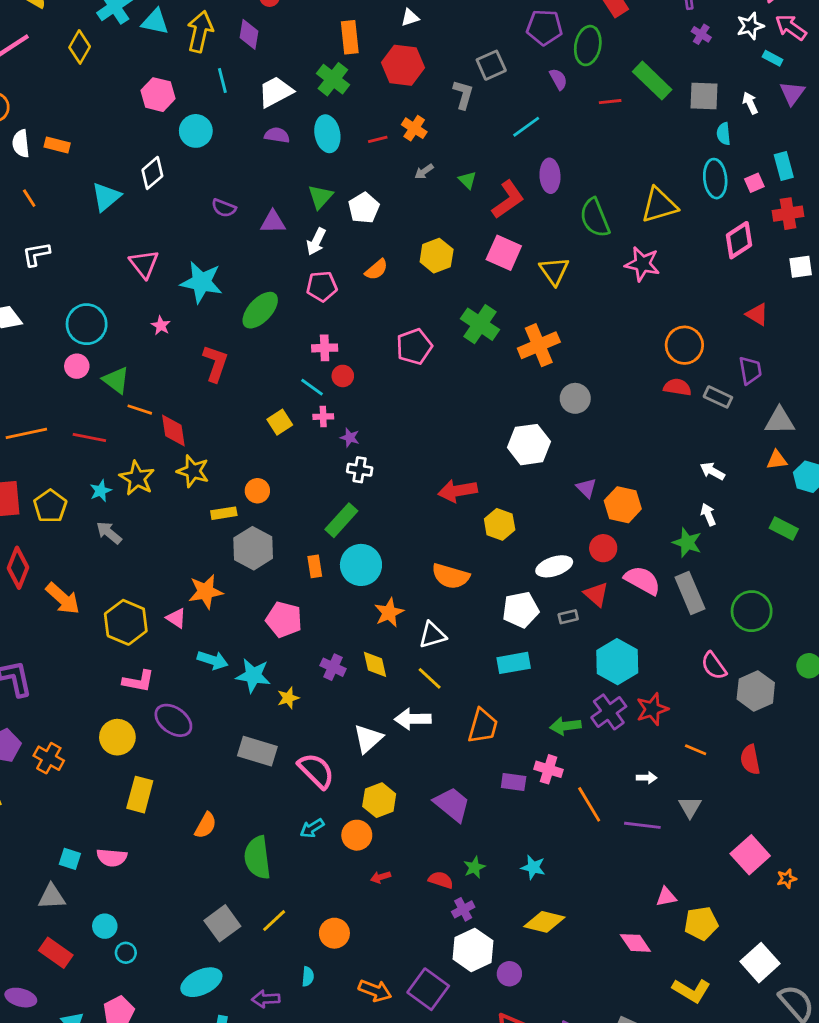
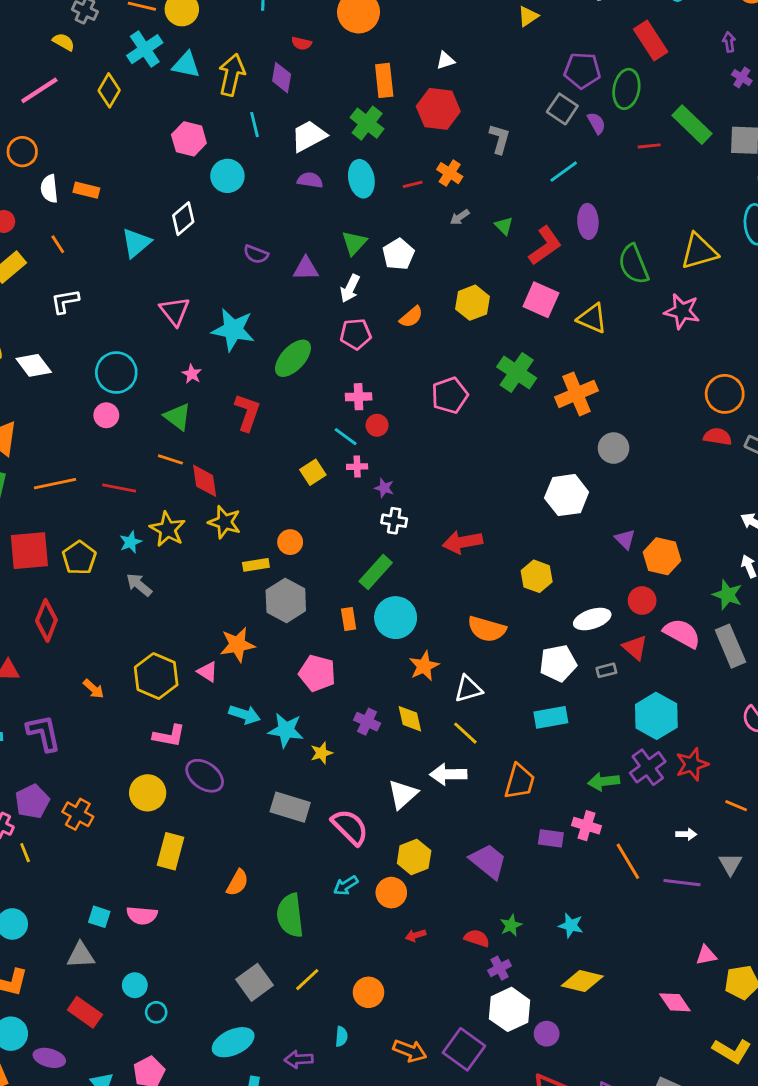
gray square: (491, 65) -> (562, 109), moved, turned -32
yellow triangle: (554, 271) -> (592, 318), turned -32
green triangle: (116, 380) -> (178, 417), moved
red arrow: (458, 491) -> (463, 542), moved
orange arrow: (63, 599) -> (93, 689), moved, size x0.6

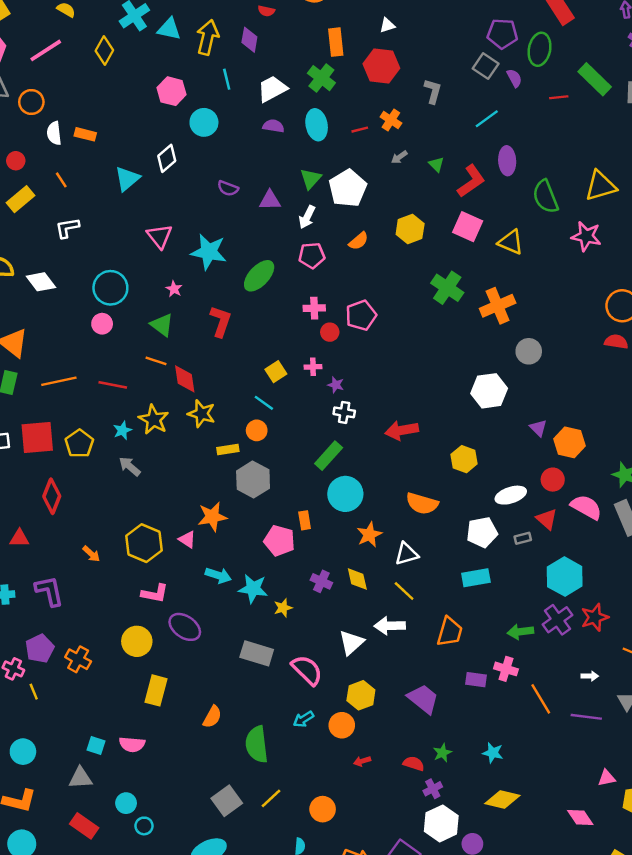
white pentagon: (398, 254) -> (348, 188), size x1.4
pink pentagon: (450, 395) -> (361, 315), moved
cyan line: (346, 437) -> (264, 403), moved
orange rectangle: (349, 619) -> (305, 520), moved

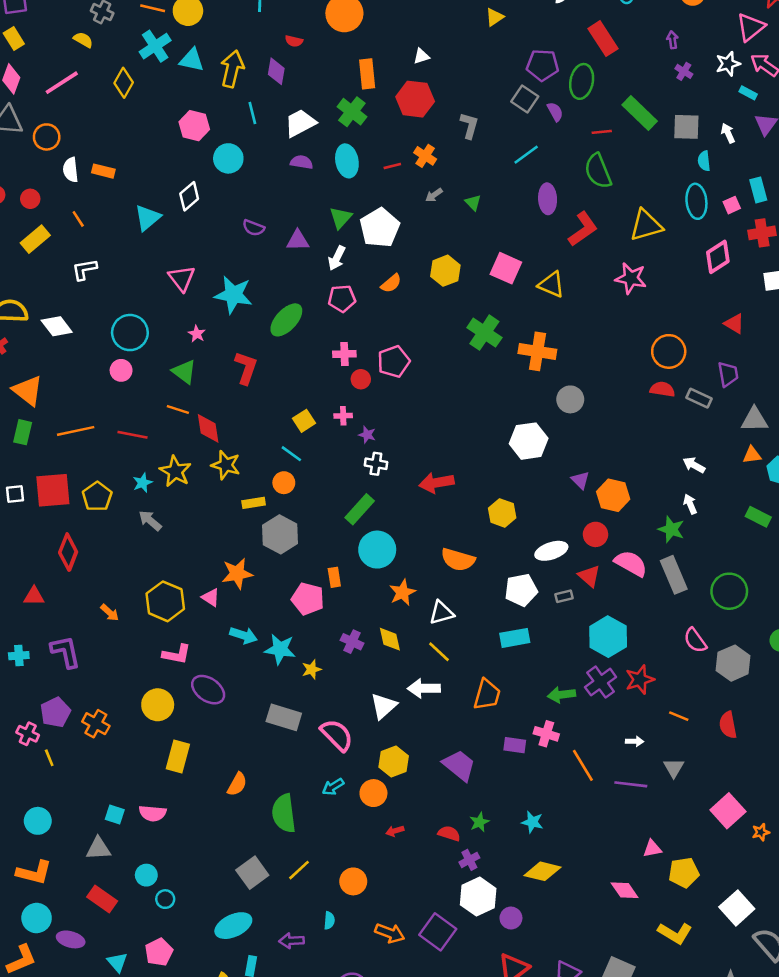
red L-shape: (471, 181) -> (583, 229), moved
green semicircle: (546, 197) -> (598, 171), moved
orange cross: (498, 306) -> (537, 351), turned 32

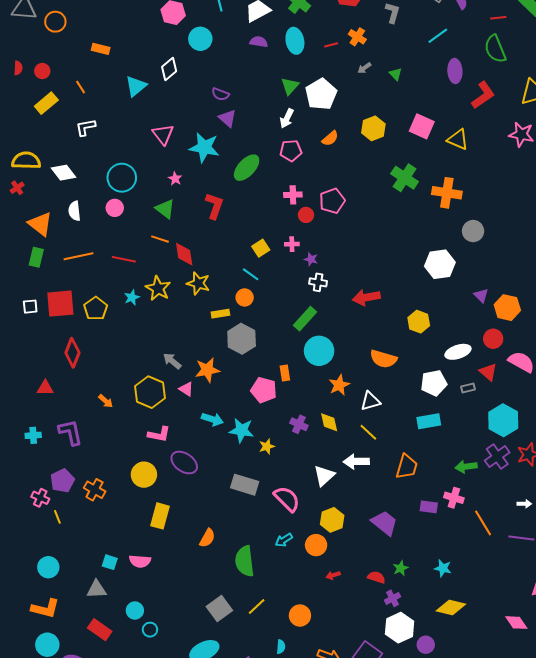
white semicircle: (71, 170) -> (74, 211), moved
purple triangle: (298, 240) -> (227, 118), moved, turned 42
gray arrow: (150, 521) -> (172, 361), moved

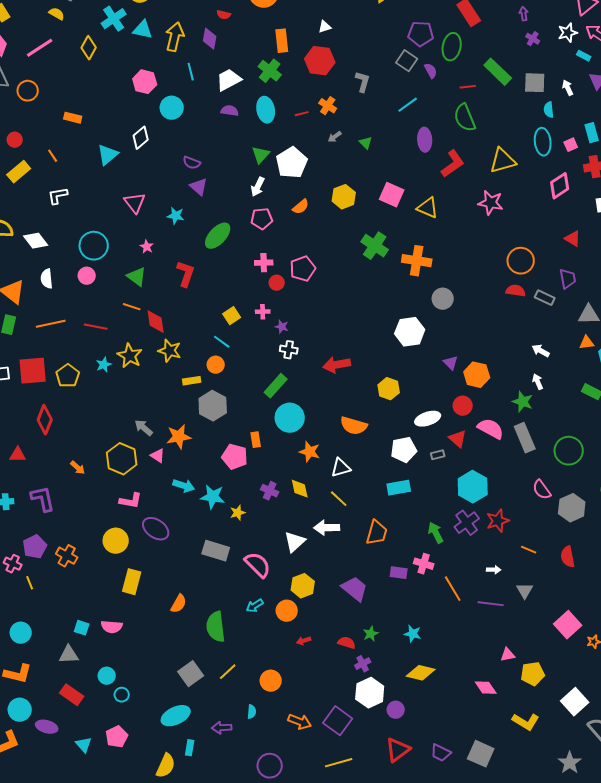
cyan star: (204, 147) -> (176, 216), size x0.6
orange star: (339, 385) -> (310, 452), turned -30
green arrow: (466, 467) -> (436, 533), turned 70

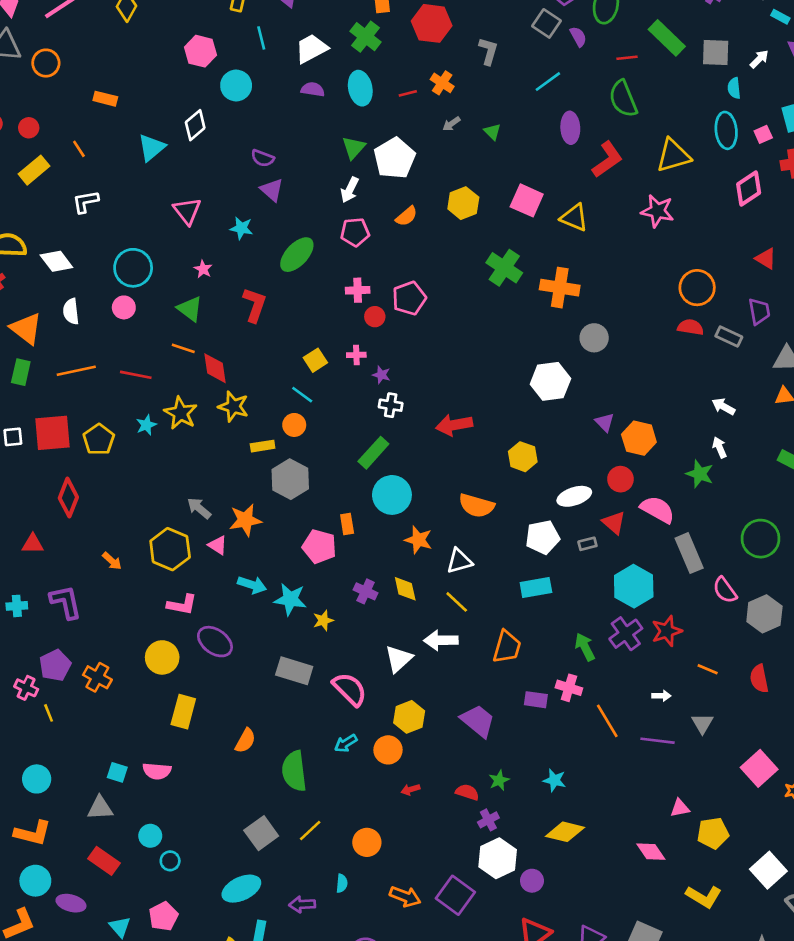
white arrow: (568, 88) -> (759, 59), turned 70
gray rectangle: (525, 438) -> (689, 553), moved

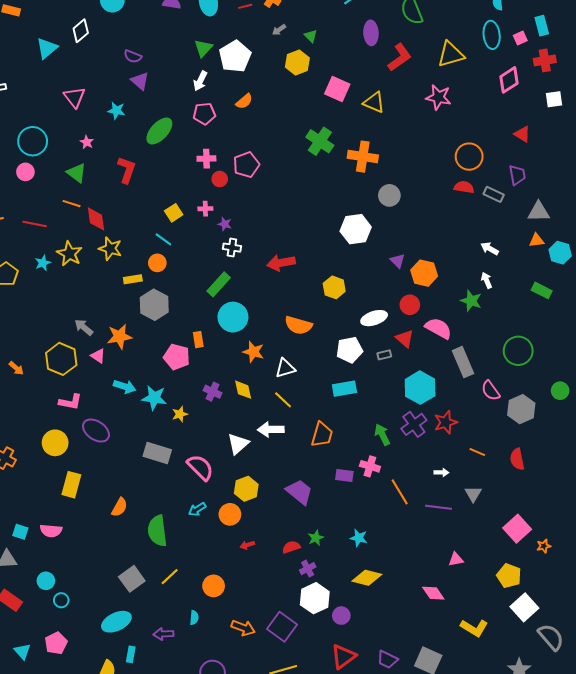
yellow hexagon: (463, 203) -> (297, 63), moved
red semicircle: (467, 792) -> (291, 547), turned -36
yellow pentagon: (713, 833) -> (509, 576), moved, turned 30

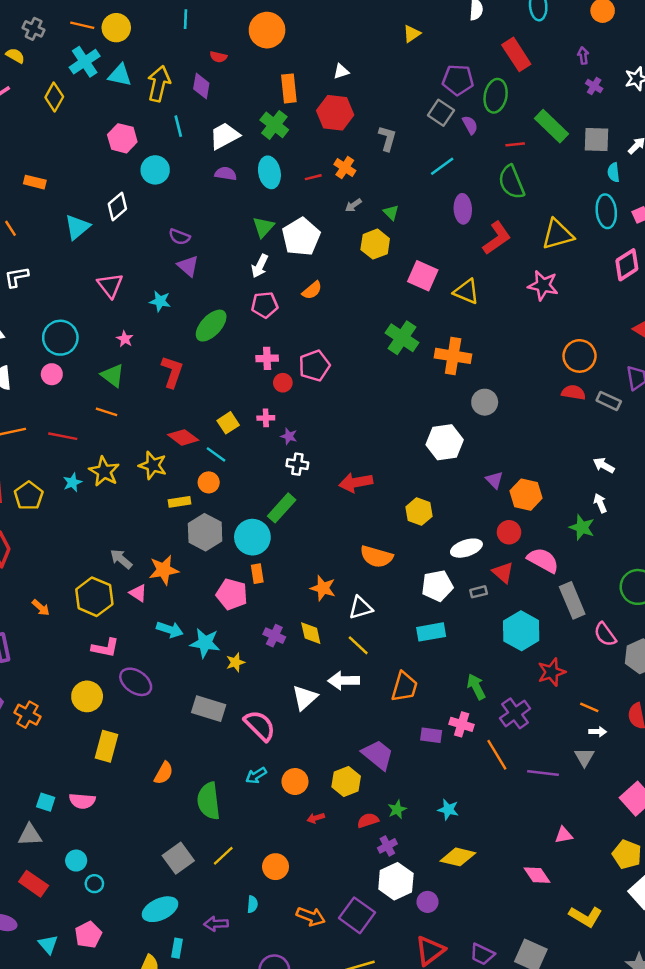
red diamond: (96, 219) -> (183, 437), moved, turned -45
cyan circle: (233, 317) -> (252, 537), moved
purple cross: (414, 424) -> (515, 713), moved
white arrow: (442, 472) -> (598, 732), moved
yellow hexagon: (246, 489) -> (346, 782), moved

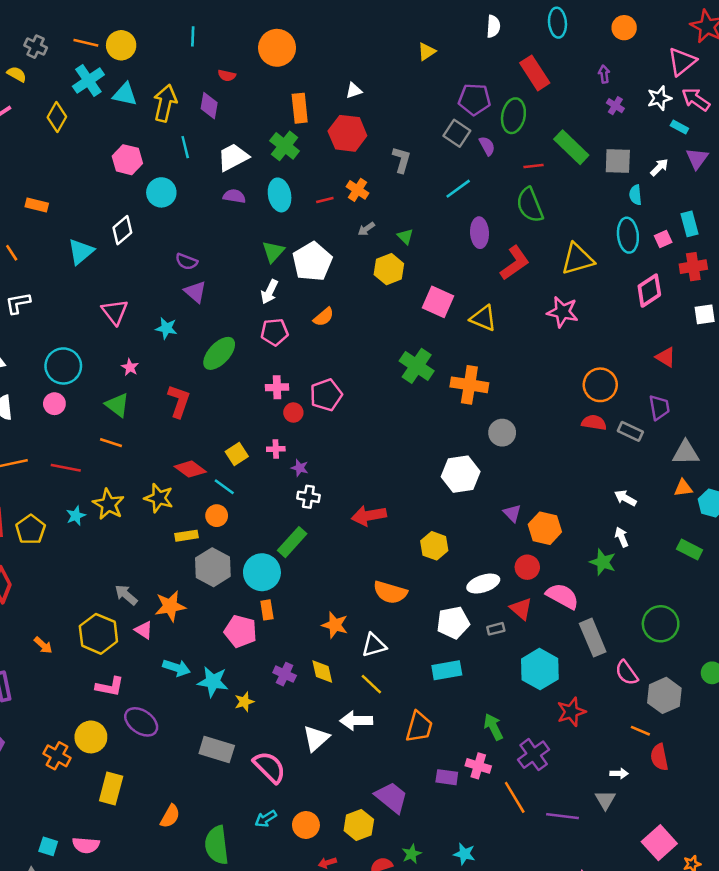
orange line: (589, 707) -> (640, 731), moved
orange cross: (27, 715) -> (57, 756), moved

